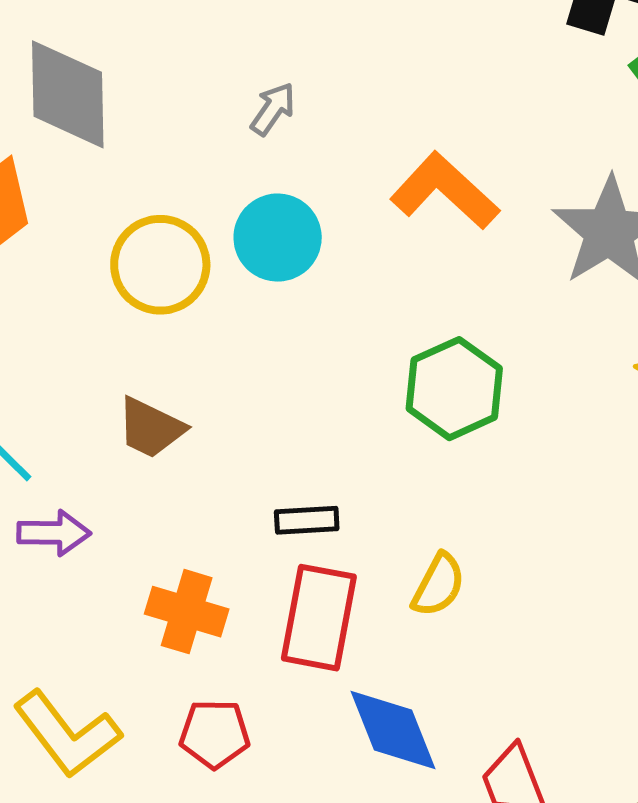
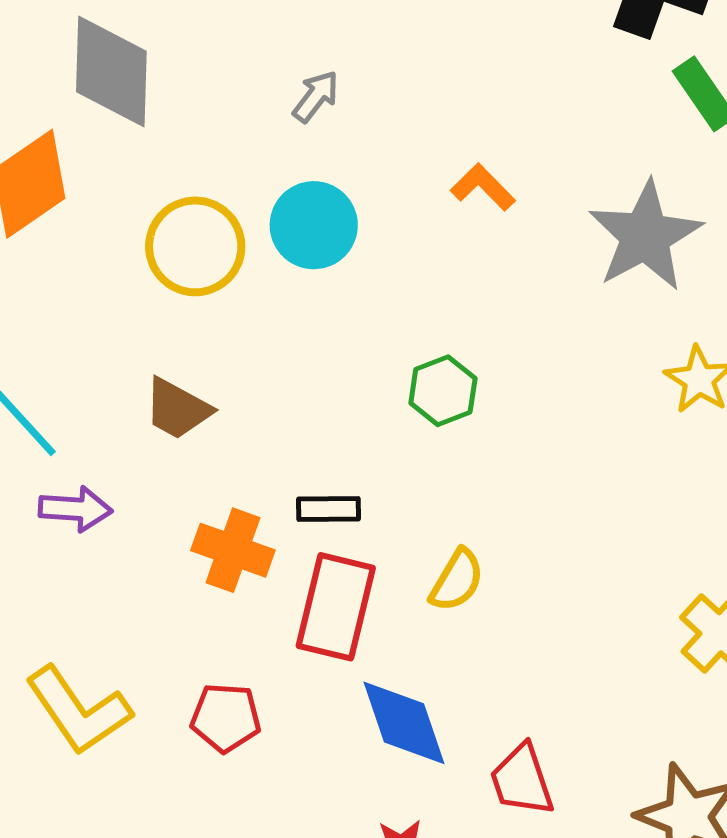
orange L-shape: (445, 191) -> (483, 187), size x0.6
green hexagon: (454, 389) -> (443, 391), moved, size x0.7
orange cross: (187, 612) -> (233, 550), moved

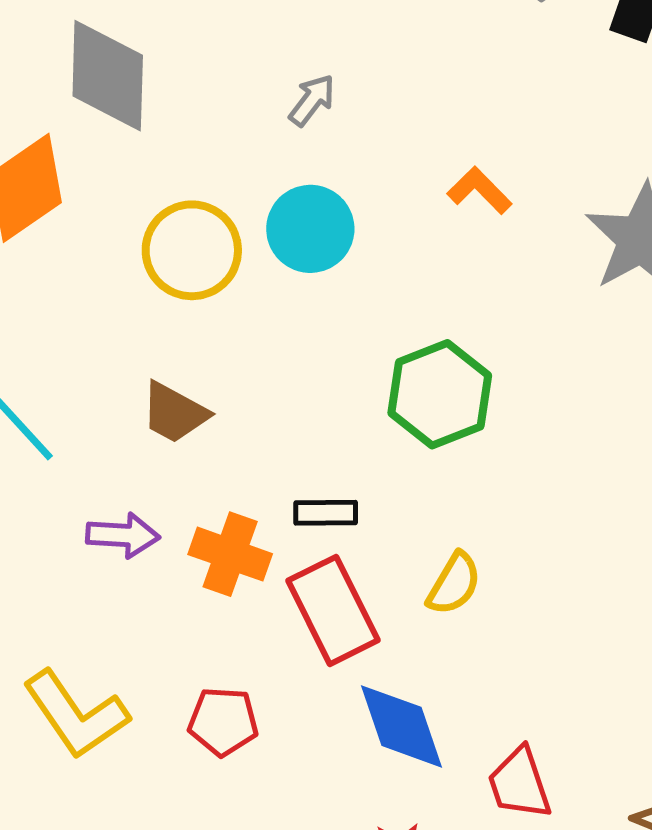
green hexagon: (443, 391) -> (440, 394), size x1.5
purple arrow: (75, 509) -> (123, 535), moved
red rectangle: (336, 607) -> (333, 610), turned -40

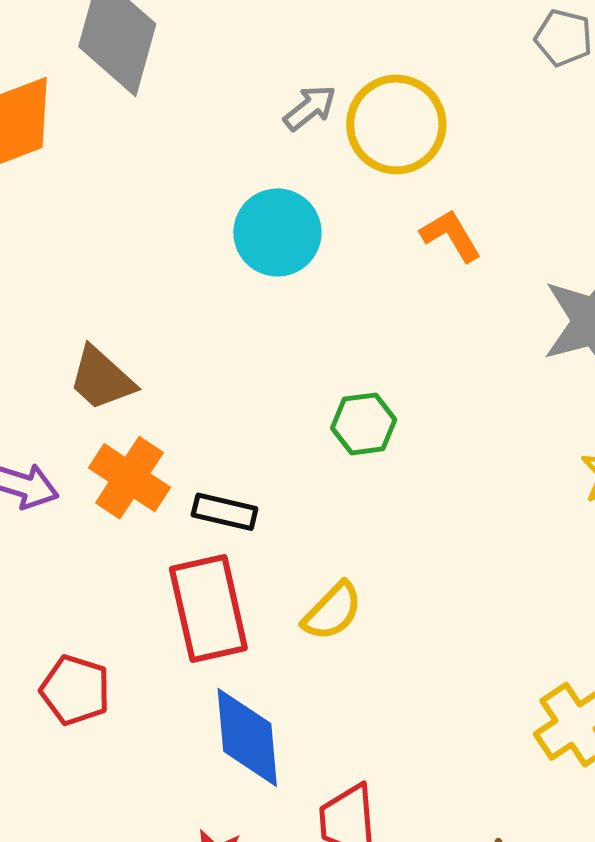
yellow circle: (192, 250) -> (396, 124), moved
green hexagon: (440, 394) -> (364, 424), size x0.6
orange cross: (230, 554) -> (129, 478), moved

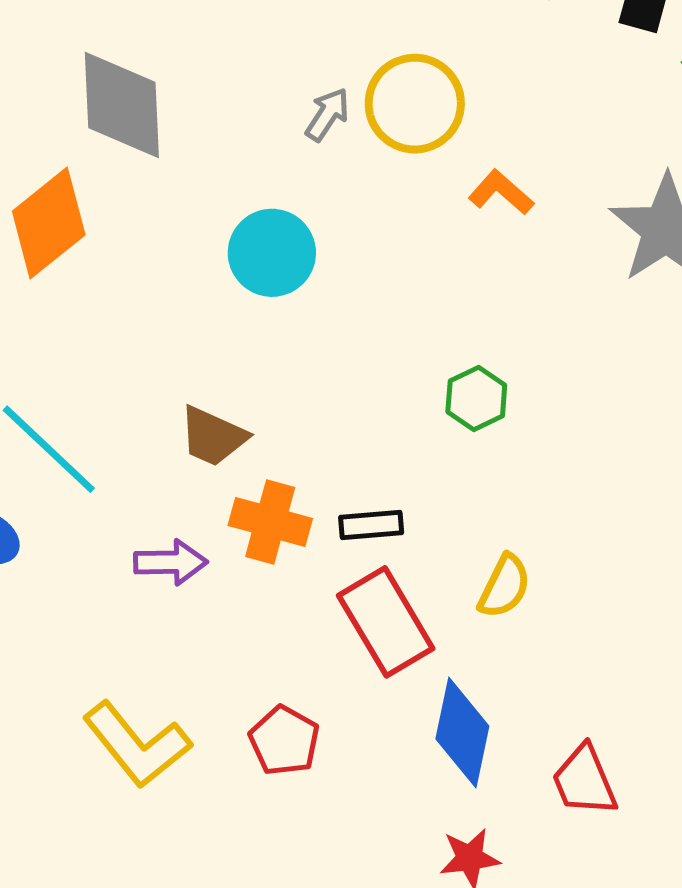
cyan circle: (277, 232) -> (272, 253), moved
red pentagon: (75, 690) -> (284, 741), turned 30
blue diamond: (247, 737) -> (462, 733), turned 35

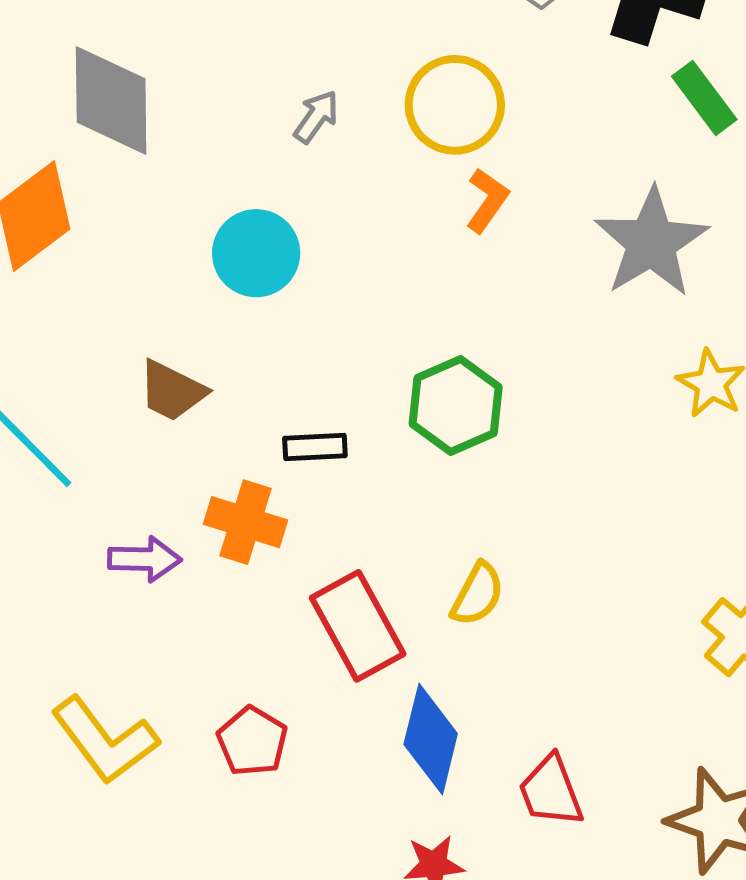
yellow circle: (415, 104) -> (455, 105), moved
orange L-shape: (501, 192) -> (487, 200), turned 82
green hexagon: (476, 398) -> (456, 406), size x1.5
brown trapezoid: (213, 436) -> (172, 391), moved
black rectangle: (371, 525) -> (315, 447), moved

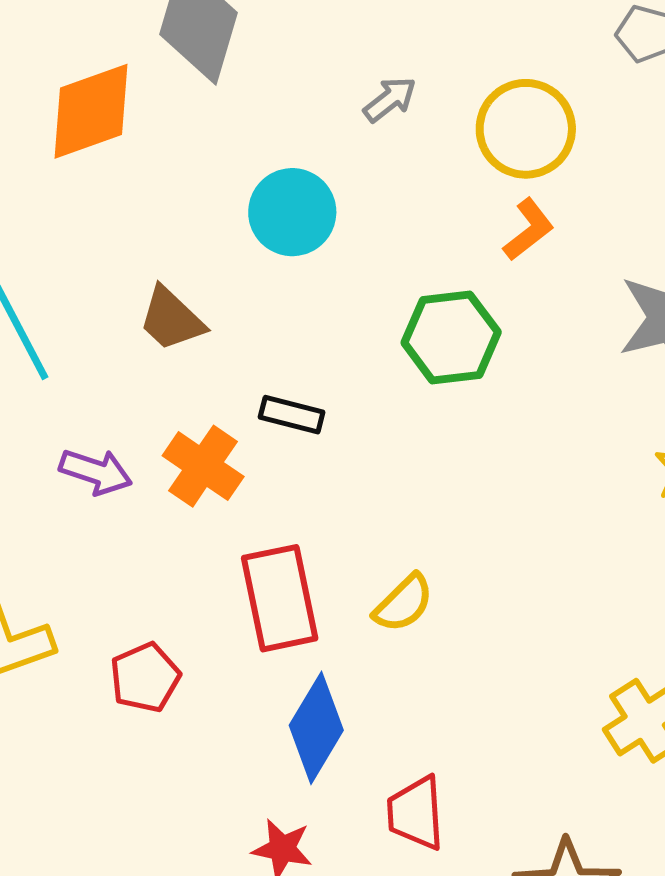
green hexagon: (456, 406) -> (451, 337), moved

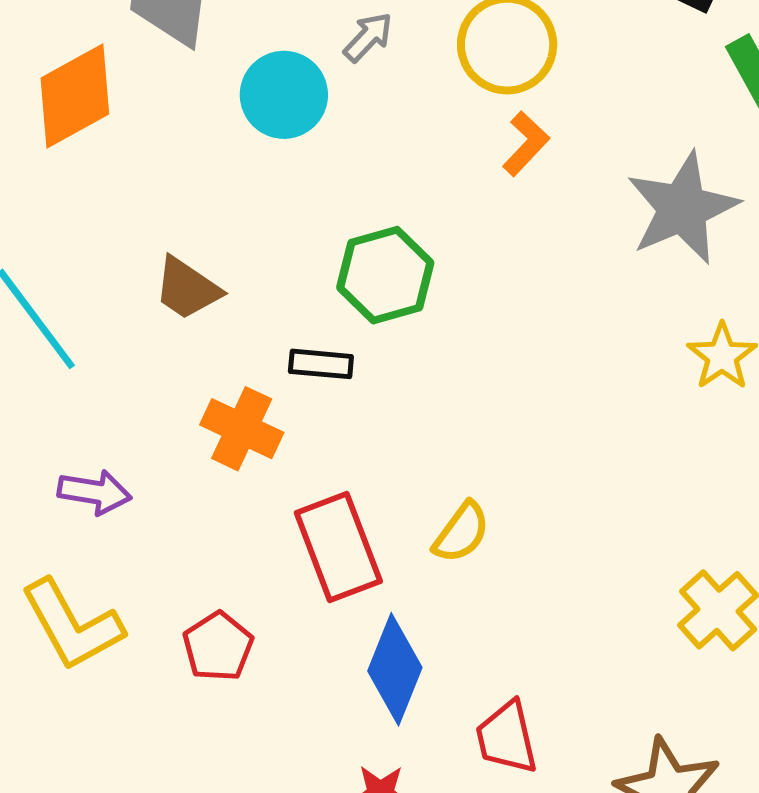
cyan circle: (292, 212) -> (284, 95), moved
green hexagon: (451, 337) -> (385, 275), moved
purple arrow: (96, 472) -> (94, 492), moved

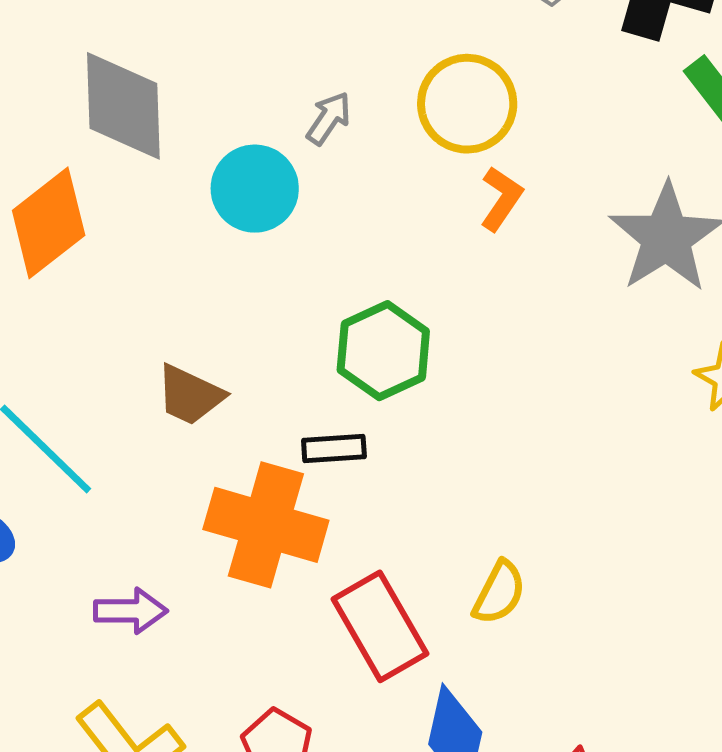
orange cross: (242, 429) -> (266, 525), size x1.5

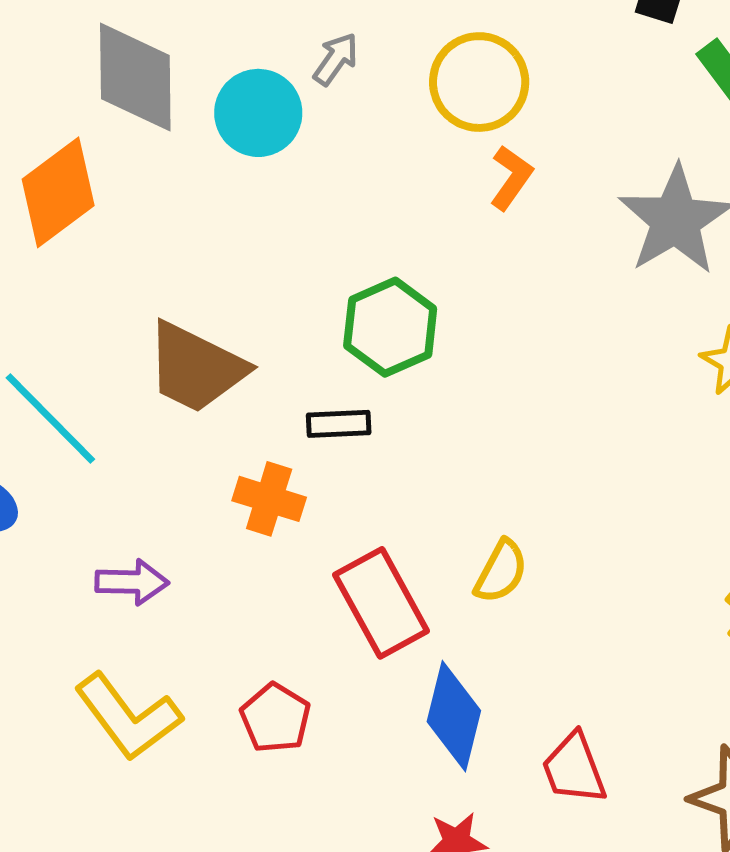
gray arrow: (329, 118) -> (336, 59), moved
cyan circle: (255, 189) -> (258, 113), moved
brown trapezoid: (190, 395) -> (196, 368), size x1.5
orange cross: (266, 525) -> (269, 499), size x0.6

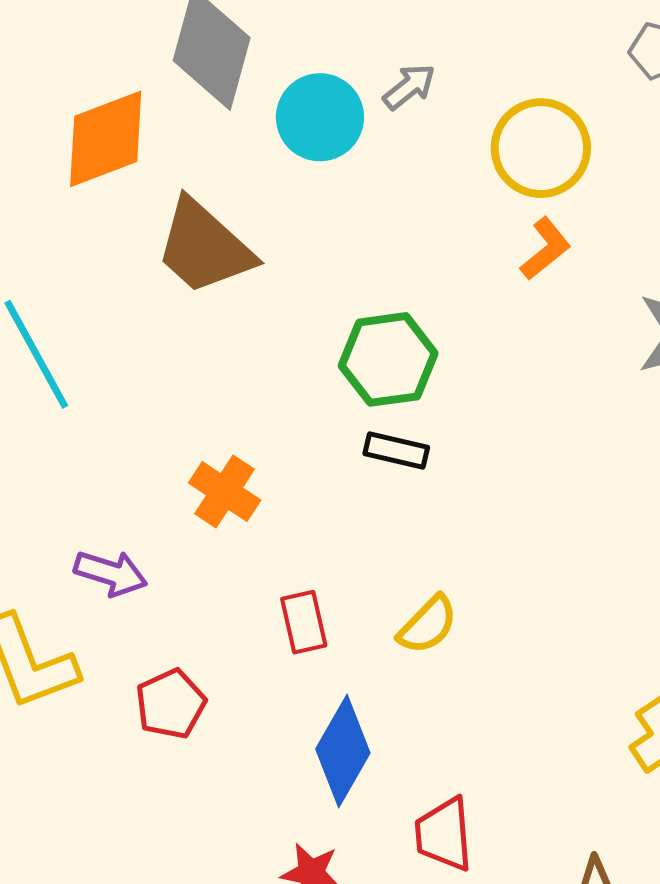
brown trapezoid: (196, 368) -> (204, 247), moved
black rectangle: (339, 424) -> (396, 451), moved
purple arrow: (132, 582) -> (111, 573), moved
red rectangle: (381, 603) -> (304, 622), size x0.6

